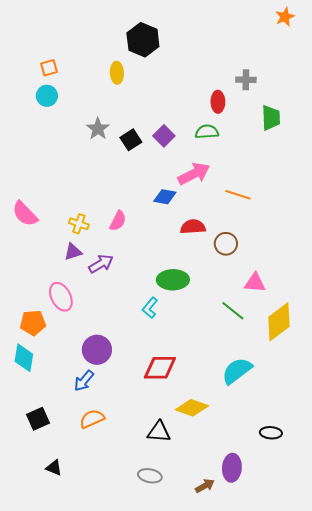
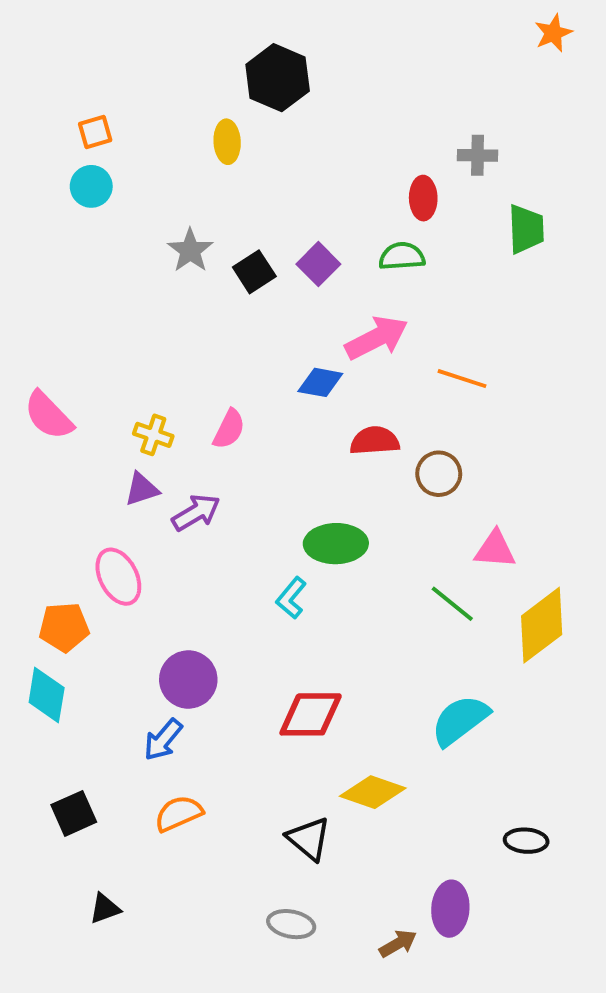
black triangle: (159, 432) -> (309, 839), turned 35
black triangle: (54, 468) -> (105, 909), turned -42

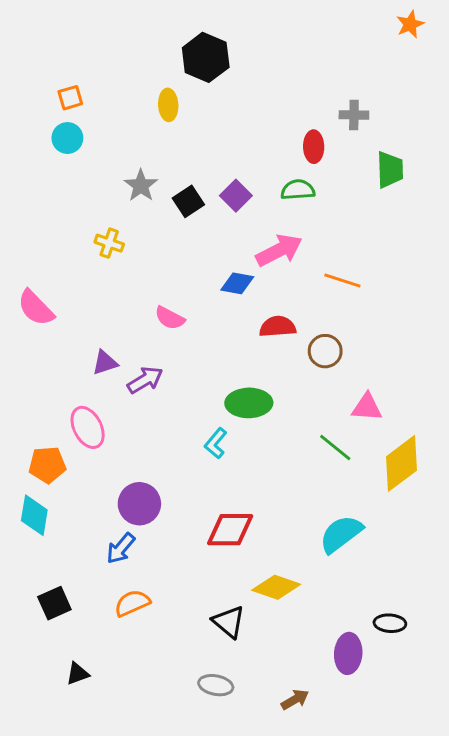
pink semicircle: (229, 429) -> (170, 318), turned 92
yellow cross: (153, 435) -> (109, 243), moved
purple ellipse: (450, 909) -> (348, 653), moved

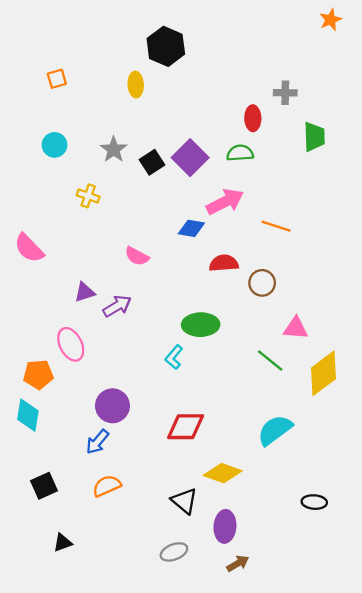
cyan circle: (67, 138) -> (54, 145), moved
purple square: (236, 196) -> (190, 158), size x1.4
purple ellipse: (348, 653) -> (225, 526), moved
gray ellipse: (216, 685) -> (174, 552), turned -32

